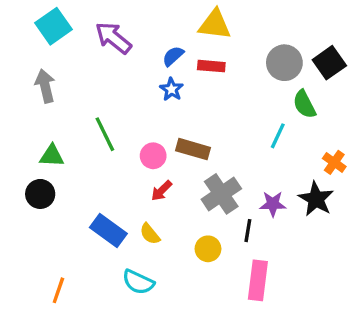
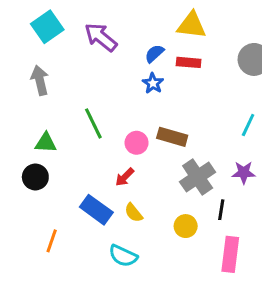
red arrow: (161, 191) -> (125, 177), moved
purple star: (273, 204) -> (244, 173), moved
orange line: (58, 290) -> (52, 241), moved

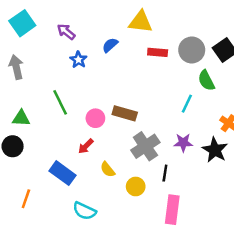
purple arrow: (101, 37) -> (66, 32), size x0.7
red rectangle: (189, 62) -> (158, 52), moved
blue star: (153, 83) -> (78, 60), moved
yellow semicircle: (134, 213) -> (108, 169), moved

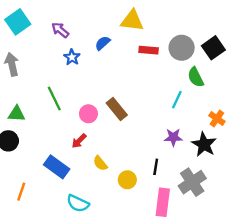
brown rectangle: (125, 113) -> (117, 109), turned 35
gray cross: (145, 146) -> (192, 182), moved

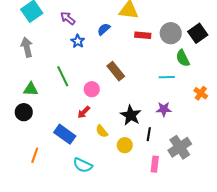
cyan line: (177, 100) -> (167, 77), turned 63
brown rectangle: (117, 109) -> (116, 71), moved
black star: (204, 144) -> (131, 115), moved
pink rectangle: (163, 202) -> (155, 164), size x0.7

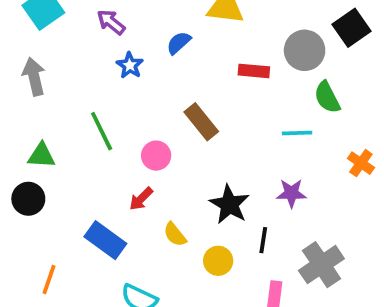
black square: (198, 33) -> (352, 28), moved
red rectangle: (143, 35) -> (254, 71), moved

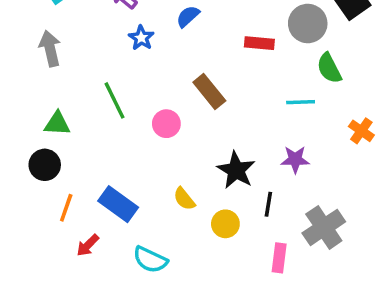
red arrow: (141, 199) -> (88, 245), moved
orange line: (49, 280) -> (66, 208), moved

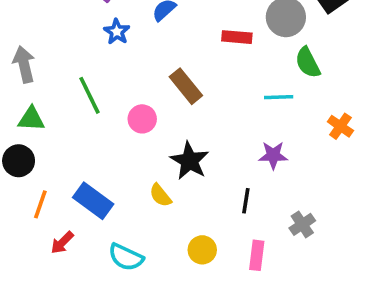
gray arrow: (50, 49) -> (24, 64), moved
black star: (236, 170) -> (190, 161), moved
yellow circle: (225, 224) -> (202, 250), moved
gray cross: (324, 227) -> (302, 224), size x0.6

